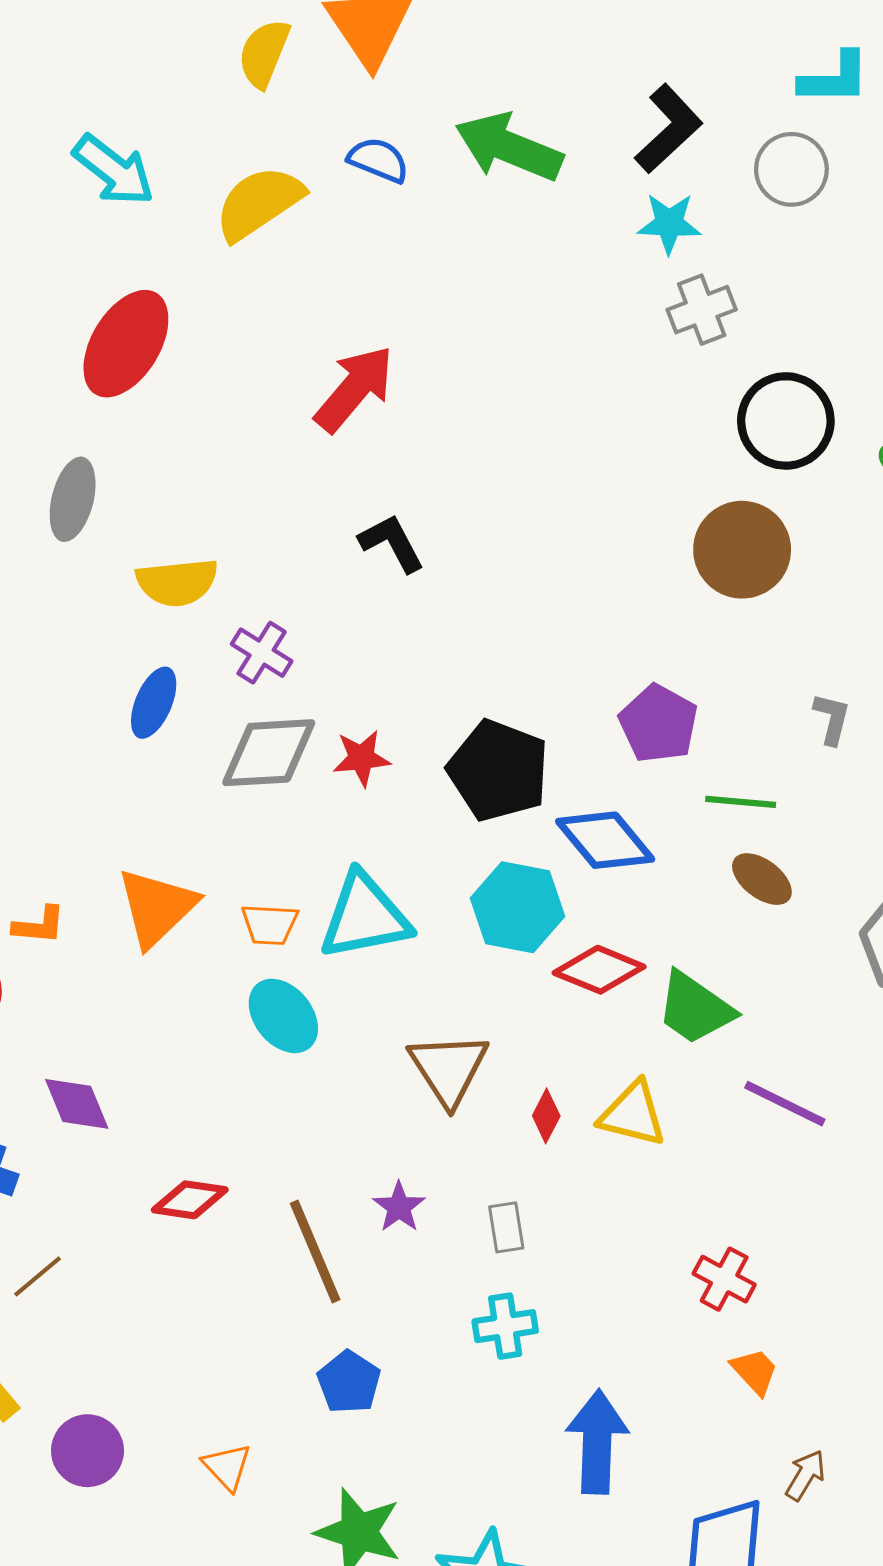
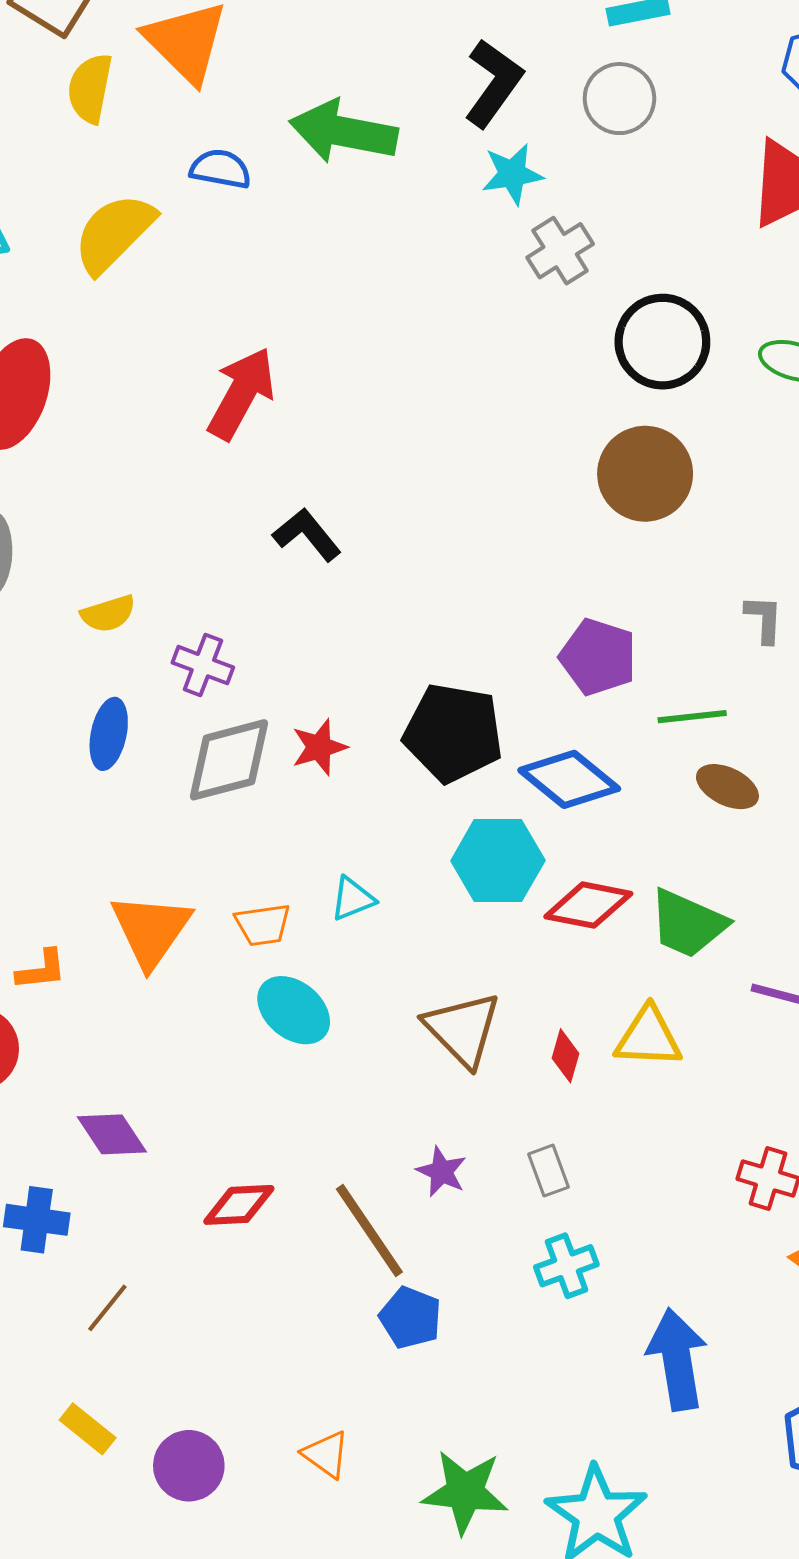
yellow semicircle: (177, 582) -> (108, 614), size x0.7
cyan triangle: (365, 916) -> (353, 899), size x0.5
blue pentagon: (349, 1382) -> (410, 1318), moved

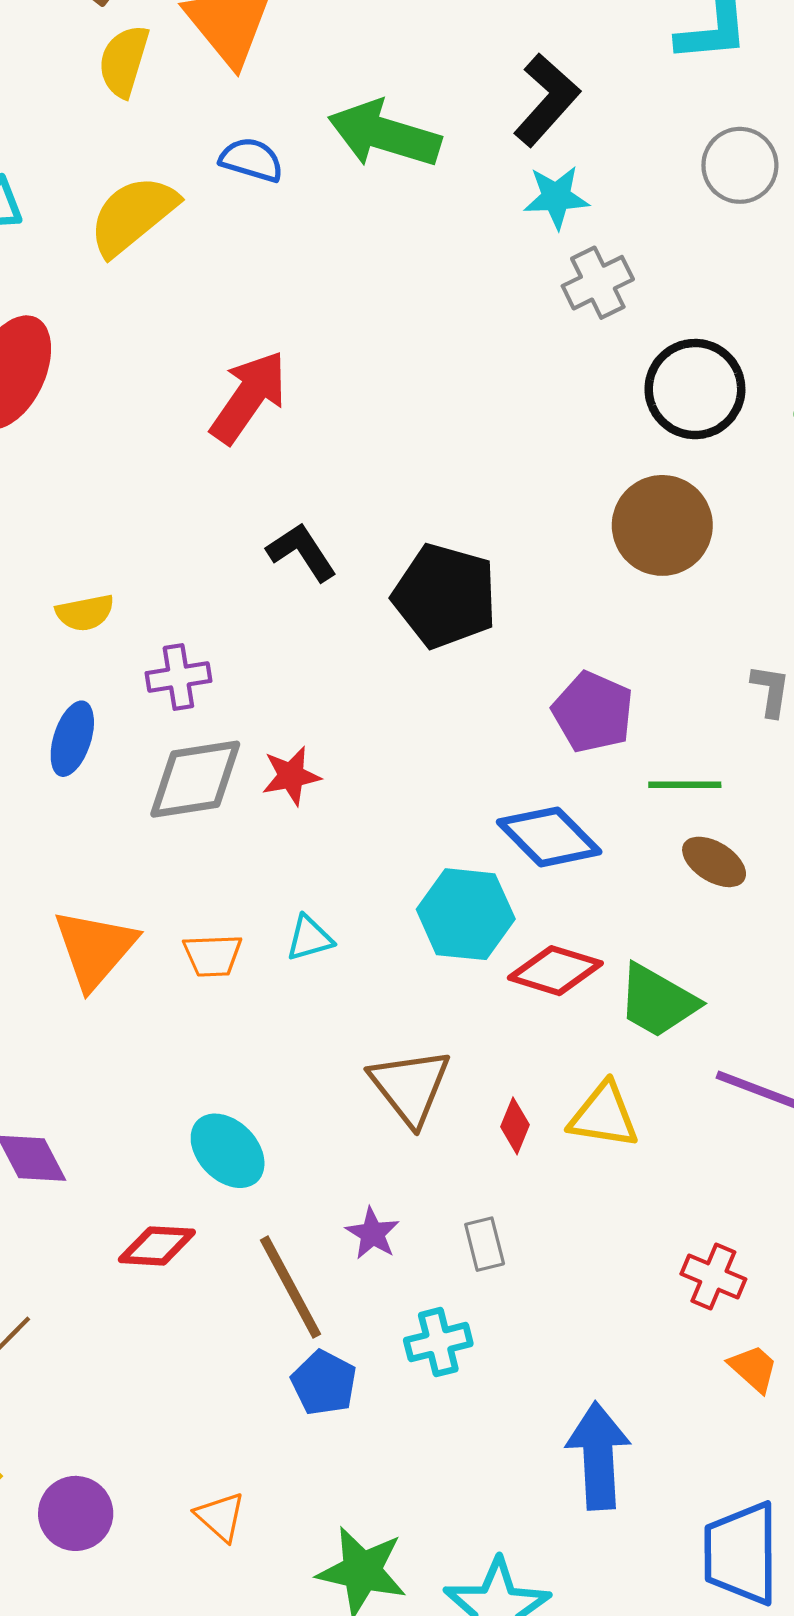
gray circle: (619, 99) -> (740, 165), moved
purple cross: (203, 665) -> (178, 677), turned -36
black pentagon: (453, 733) -> (445, 596), moved
cyan ellipse: (294, 1010) -> (228, 1151), moved
cyan cross: (566, 1266) -> (438, 1342), moved

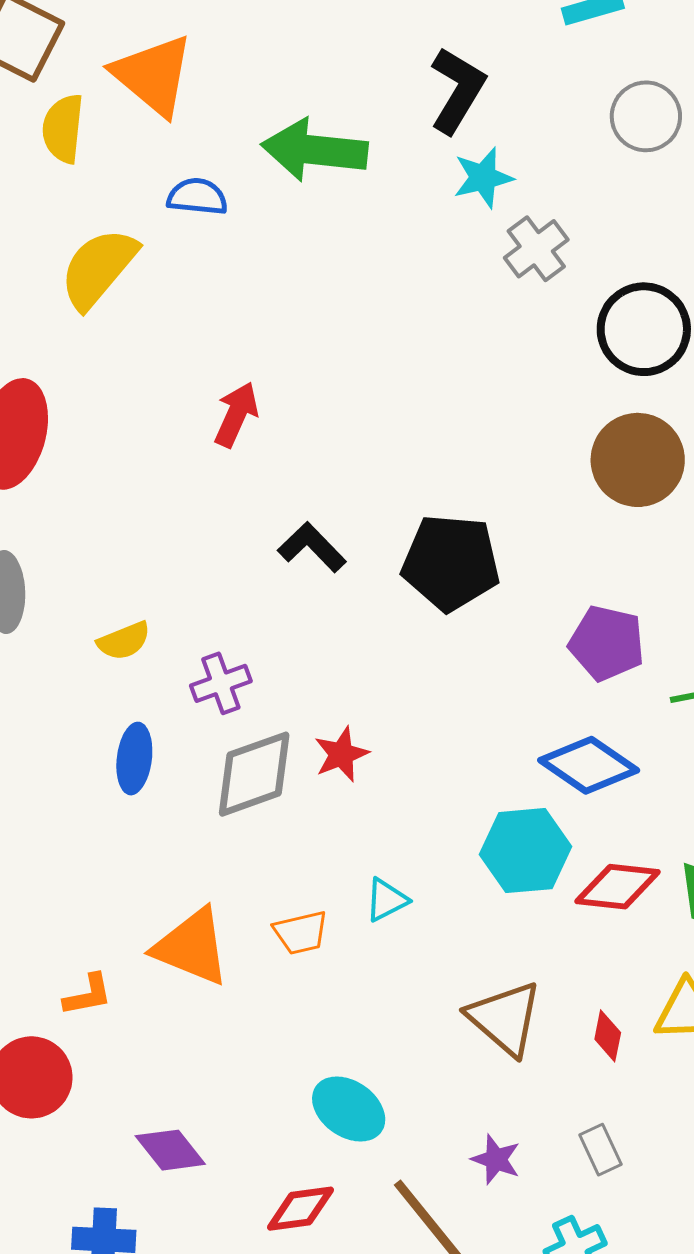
red arrow: (249, 397) -> (236, 415), size x0.7
orange triangle: (95, 949) -> (192, 947), turned -38

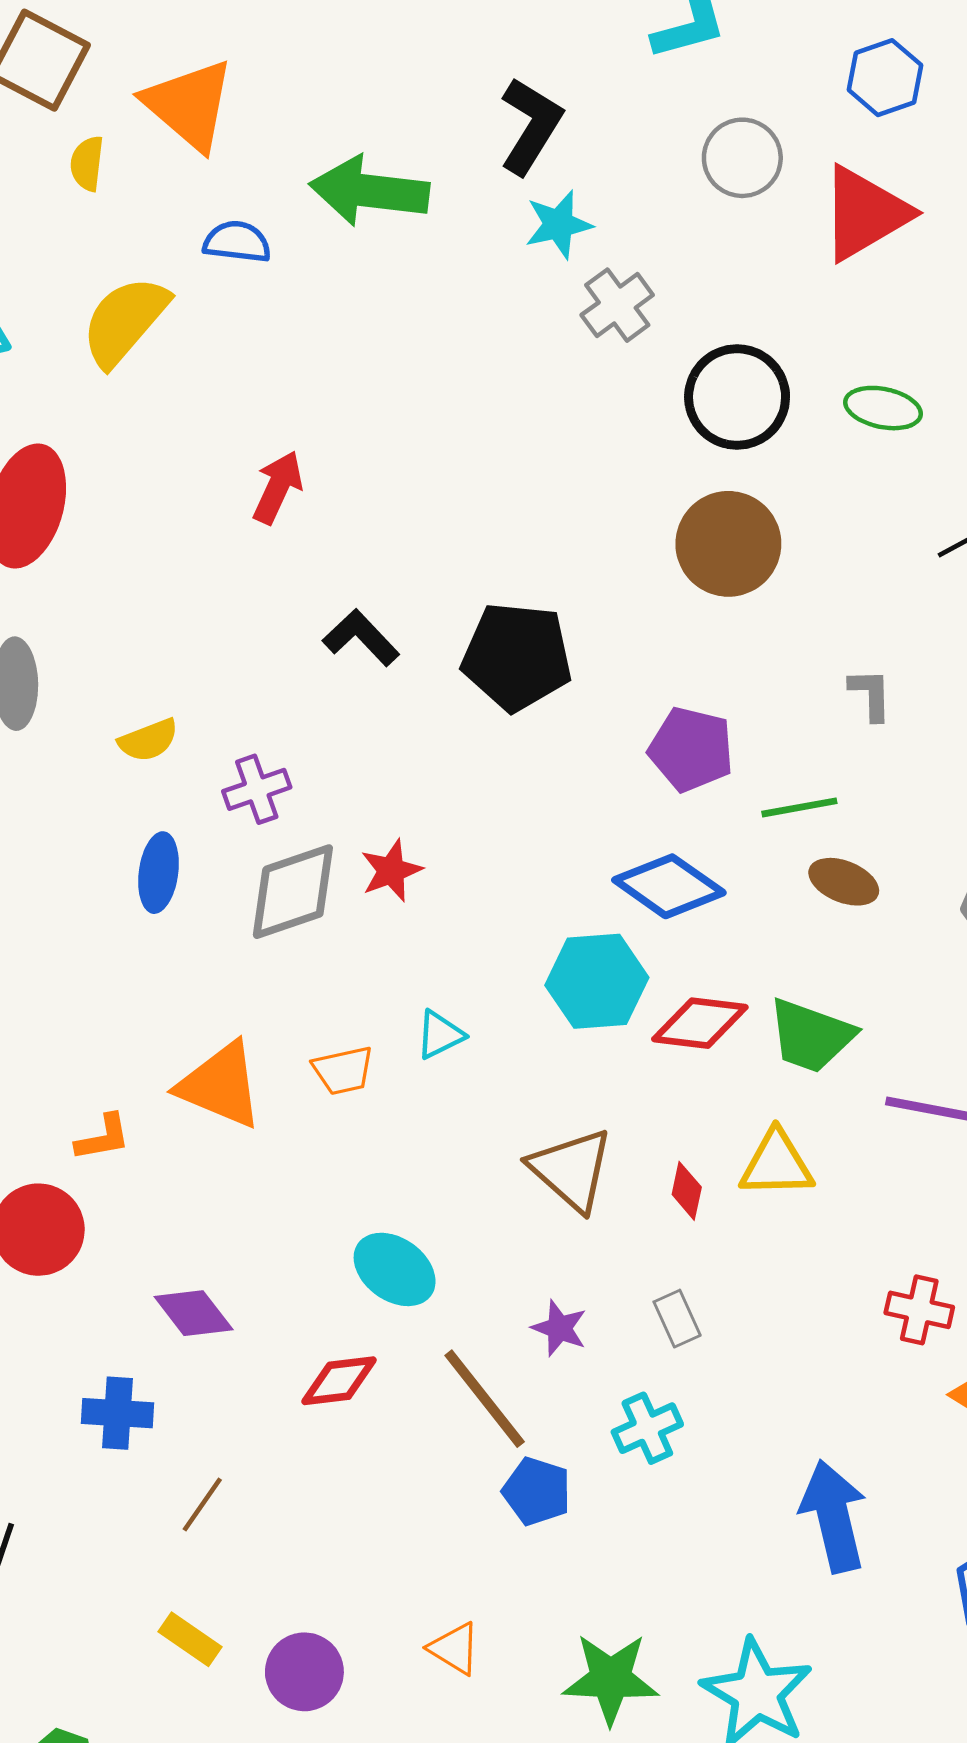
yellow semicircle: (63, 129) -> (87, 163), size x0.7

